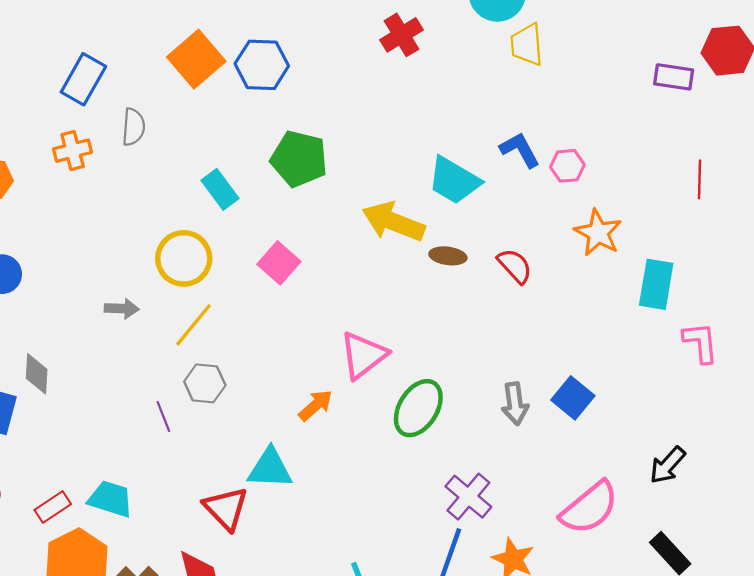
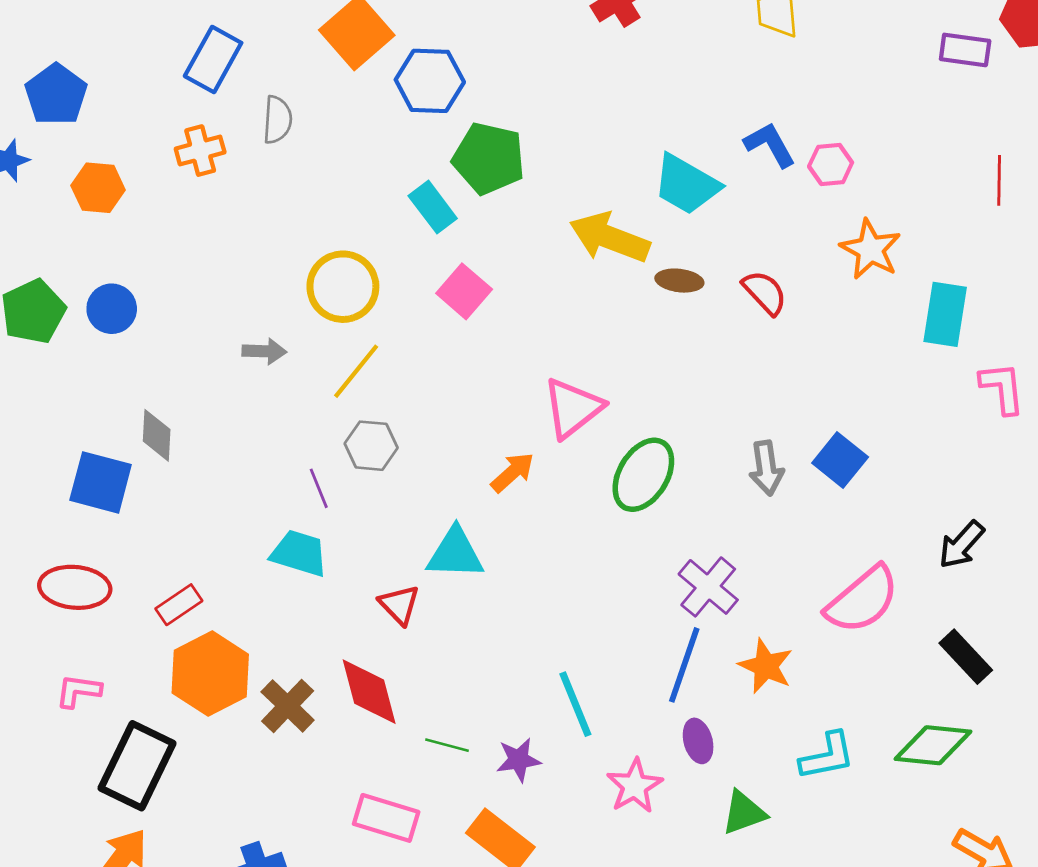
blue hexagon: (262, 65) -> (430, 81), moved
cyan rectangle: (220, 189) -> (433, 207), moved
cyan trapezoid: (111, 499) -> (299, 553), moved
red triangle: (226, 508) -> (399, 605), size x0.7

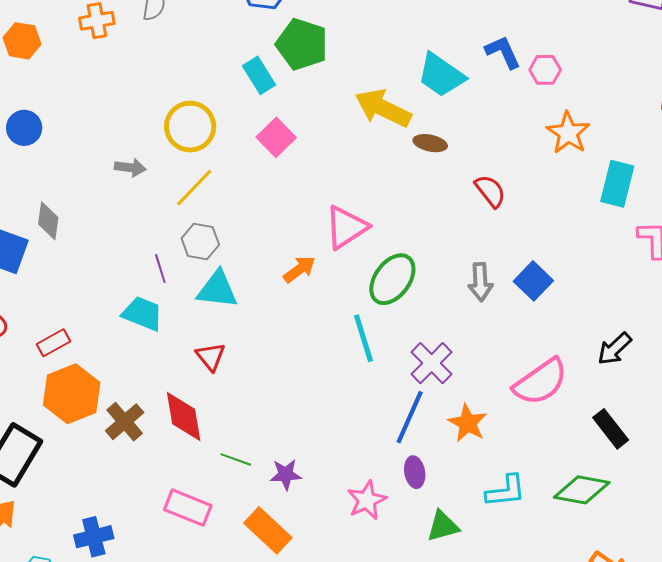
red semicircle: (765, 293) -> (490, 191), moved
cyan triangle: (455, 553) -> (217, 289), moved
cyan line: (575, 704) -> (363, 338), moved

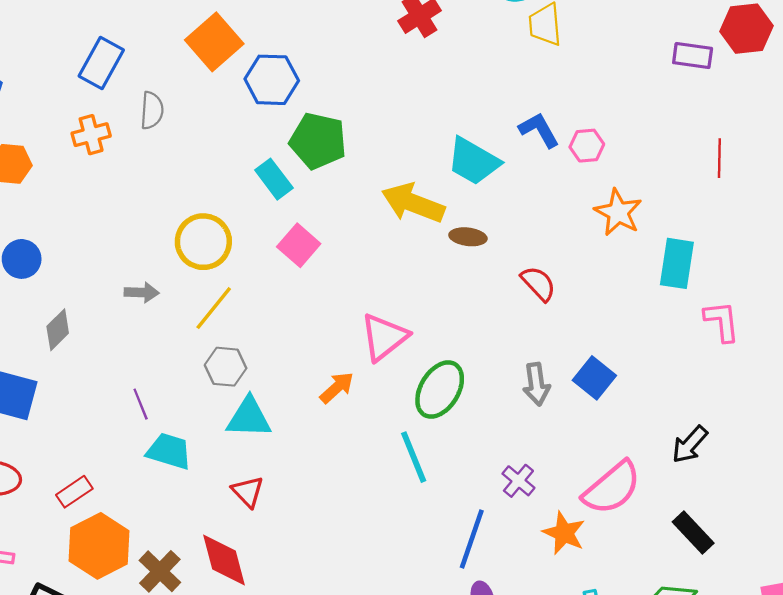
gray diamond: (48, 221) -> (58, 330), moved, turned 42
purple line: (160, 269) -> (141, 404), moved
purple cross: (432, 363) -> (518, 481), moved, size x0.7
orange star: (468, 423) -> (564, 533), moved

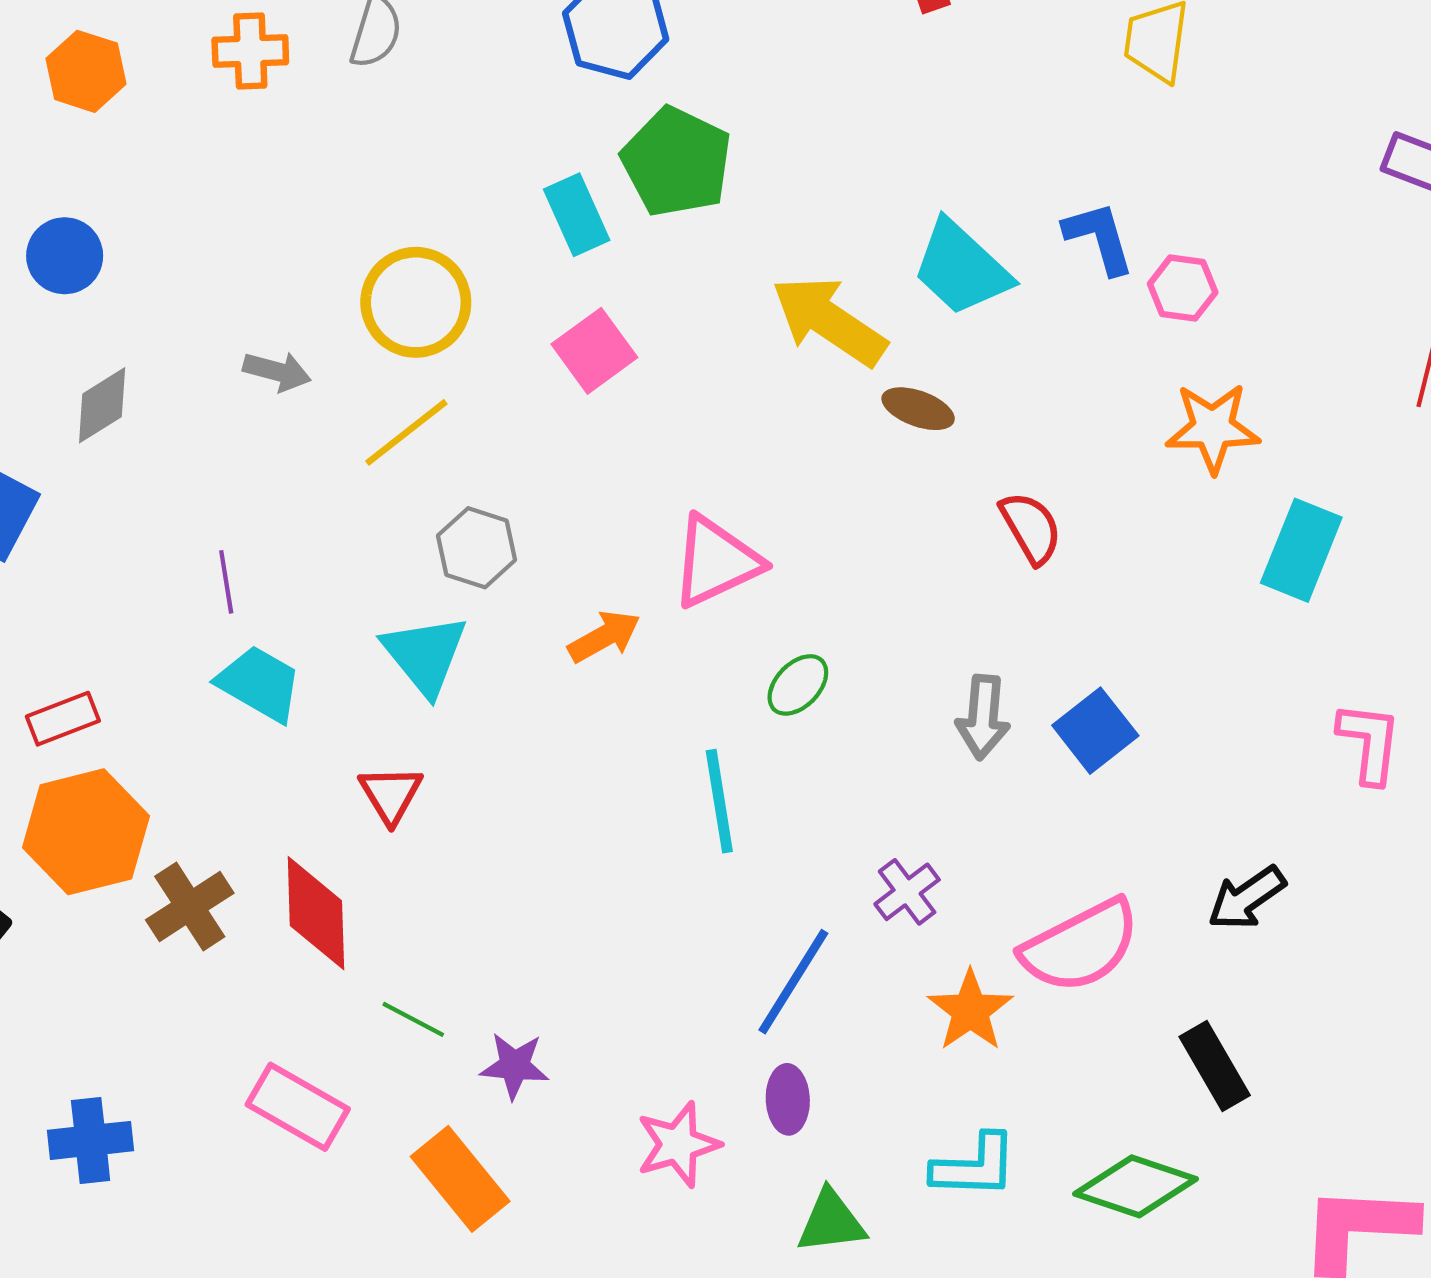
orange star: (618, 212) -> (1213, 428), turned 30
pink L-shape: (722, 321) -> (1369, 743), moved
gray hexagon: (226, 367) -> (477, 548), moved
green ellipse: (440, 390) -> (798, 685), size x0.6
cyan triangle: (249, 418) -> (425, 655), turned 36

